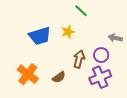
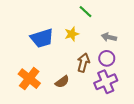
gray arrow: (115, 38) -> (109, 37), moved

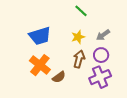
yellow star: (72, 34) -> (78, 37), moved
gray arrow: (109, 37) -> (103, 35), turned -48
orange cross: (29, 79) -> (40, 65), moved

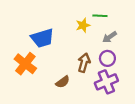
green line: (81, 11) -> (100, 16), moved, turned -40
yellow star: (78, 37) -> (83, 25), moved
orange cross: (40, 65) -> (25, 64), moved

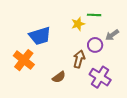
gray arrow: (110, 37) -> (112, 35), moved
purple circle: (107, 58) -> (95, 45), moved
purple cross: (106, 82) -> (100, 77), turned -35

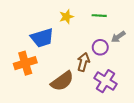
yellow star: (78, 24) -> (66, 17), moved
orange cross: (24, 60) -> (25, 63), turned 35
brown semicircle: (59, 77) -> (62, 81), size x1.6

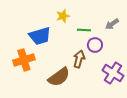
green line: (99, 16) -> (84, 30), moved
gray arrow: (118, 37) -> (112, 24), moved
purple cross: (106, 81) -> (113, 73), moved

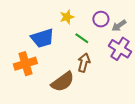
green line: (84, 30) -> (82, 38), moved, turned 32
purple circle: (95, 45) -> (101, 19), moved
purple cross: (113, 73) -> (120, 49), moved

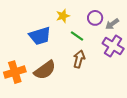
orange cross: (25, 64) -> (15, 72), moved
brown semicircle: (63, 82) -> (45, 70), moved

